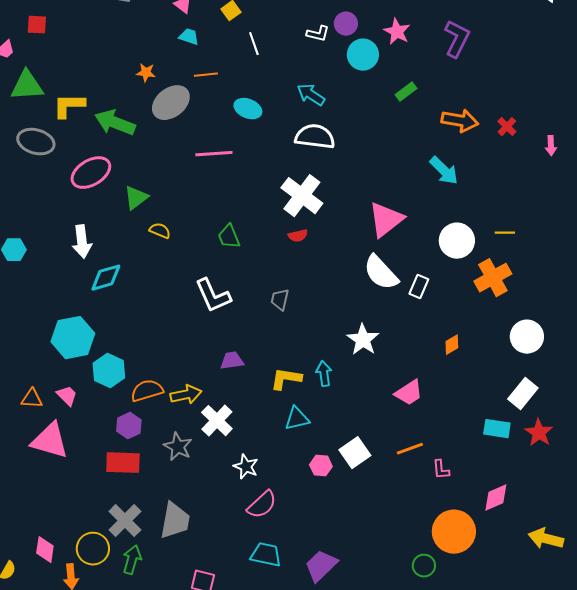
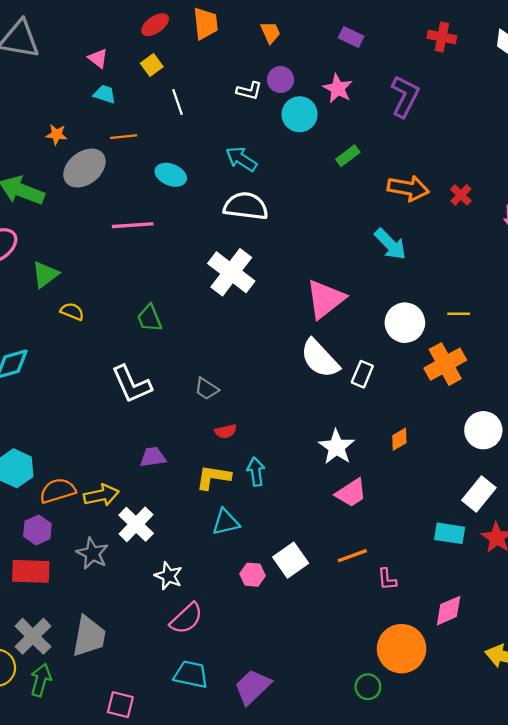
red semicircle: (298, 236) -> (226, 431), moved
gray trapezoid: (280, 300) -> (207, 389), turned -70
white star: (363, 340) -> (337, 447), moved

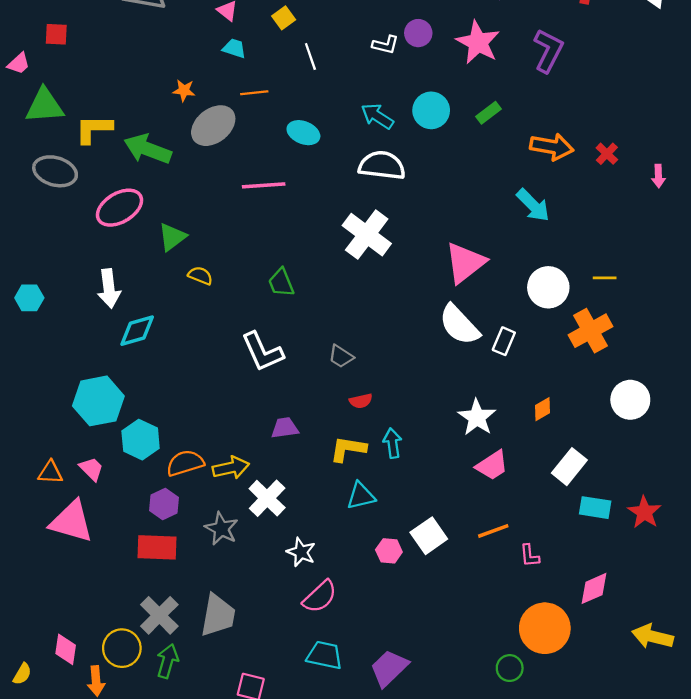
pink star: (338, 89) -> (478, 42), size x1.4
cyan circle: (300, 114) -> (431, 110), moved
white rectangle: (479, 494) -> (569, 467), moved

